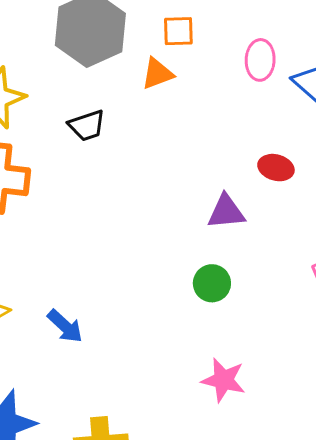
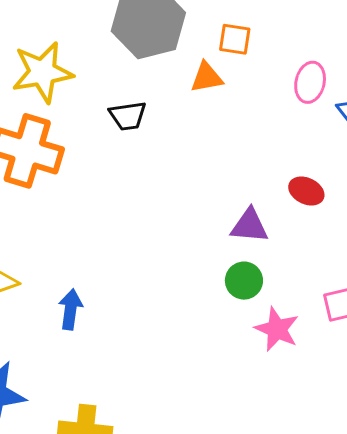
green circle: (212, 283) -> (244, 281), moved
blue arrow: (65, 326) -> (71, 309), turned -135
pink star: (223, 380) -> (277, 329), moved

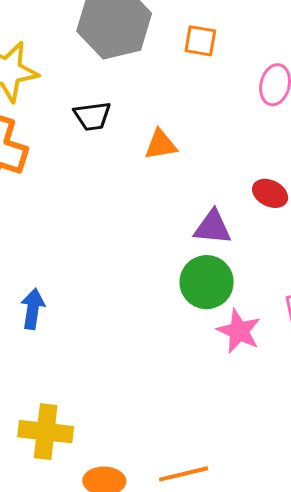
orange triangle: (207, 77) -> (161, 145), moved
green circle: (244, 281) -> (207, 282), size x1.4

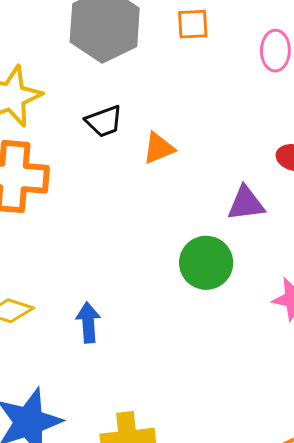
orange triangle: (161, 145) -> (159, 148), moved
green circle: (207, 282) -> (206, 263), moved

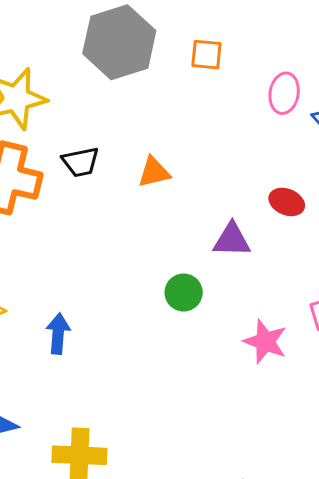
black trapezoid: (104, 121) -> (81, 162), moved
green circle: (206, 263) -> (184, 293), size x0.7

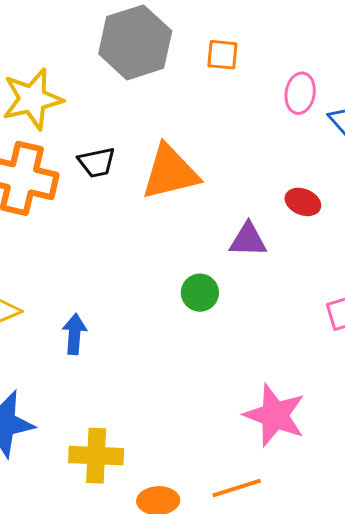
orange triangle: (154, 172) -> (170, 172), size x1.8
pink star: (265, 342) -> (275, 415), moved, size x1.4

